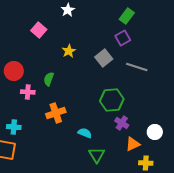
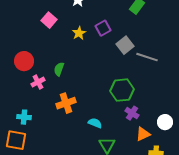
purple square: (123, 38) -> (103, 28), moved
yellow star: (69, 51) -> (79, 33), moved
gray square: (104, 58) -> (125, 45), moved
pink cross: (28, 92) -> (38, 82), turned -32

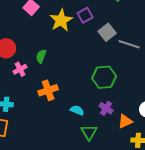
yellow star: (79, 33) -> (61, 20), size x1.6
purple cross: (132, 113) -> (106, 108), moved

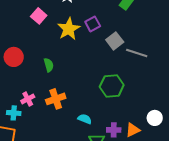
green semicircle: (41, 56) -> (49, 65), turned 144
pink cross: (20, 69) -> (28, 99), moved
purple cross: (106, 108) -> (114, 130), moved, turned -32

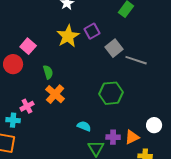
pink square: (39, 16) -> (28, 46), moved
orange cross: (56, 99) -> (55, 94), moved, turned -30

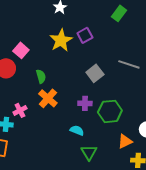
gray square: (114, 48) -> (95, 73), moved
green hexagon: (111, 93) -> (110, 111), moved
purple cross: (113, 137) -> (85, 103), moved

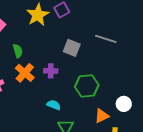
gray square: (95, 73) -> (72, 48), turned -30
purple cross: (85, 103) -> (51, 71), moved

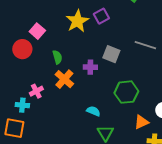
purple cross: (51, 71) -> (90, 67), moved

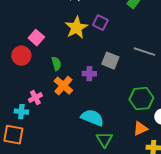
purple square: (101, 16) -> (100, 23), turned -35
green hexagon: (126, 92) -> (141, 99), moved
cyan semicircle: (93, 111) -> (92, 118), size x1.6

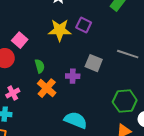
yellow star: (76, 28) -> (60, 30), turned 30
pink cross: (35, 98) -> (13, 93), moved

